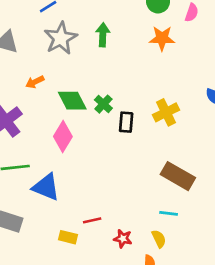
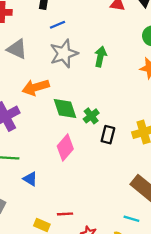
orange arrow: (35, 82) -> (36, 87), size x1.6
pink diamond: (63, 137) -> (65, 148), moved
blue triangle: (46, 187) -> (30, 179), size x0.6

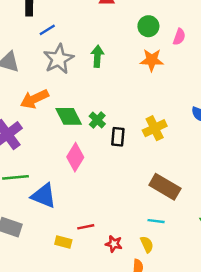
blue triangle: (30, 179) -> (44, 196), size x1.6

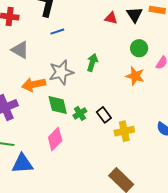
gray star: (59, 59) -> (61, 72), moved
black rectangle: (118, 137) -> (104, 115), moved, turned -56
blue triangle: (44, 196) -> (22, 164), turned -40

